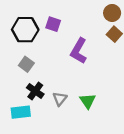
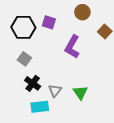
brown circle: (112, 13) -> (82, 12), moved
cyan rectangle: (21, 112) -> (40, 107), moved

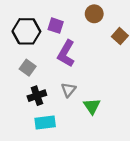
purple L-shape: (72, 47) -> (66, 54), moved
black cross: (33, 83) -> (37, 96), turned 35
gray triangle: (55, 90) -> (68, 90), moved

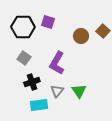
brown circle: (94, 14) -> (81, 36), moved
purple L-shape: (66, 54) -> (57, 63), moved
gray triangle: (68, 90) -> (57, 91), moved

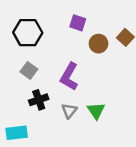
purple square: (48, 22) -> (78, 23), moved
cyan rectangle: (39, 105) -> (17, 133), moved

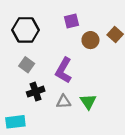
purple square: (78, 23) -> (71, 21), turned -32
gray triangle: (69, 111) -> (64, 102), turned 48

